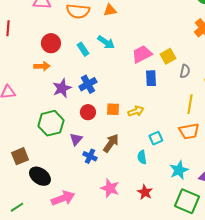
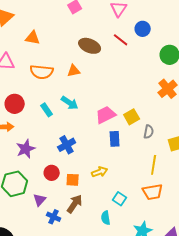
blue cross: (88, 84) -> (67, 145), moved
orange square: (113, 109) -> (73, 180), moved
cyan square: (156, 138) -> (120, 199), turned -32

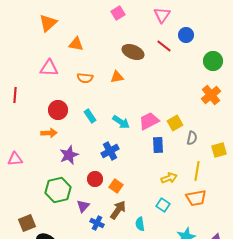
orange semicircle: (42, 72) -> (85, 78), size x0.7
cyan arrow: (70, 103) -> (121, 122), moved
yellow arrow: (100, 172) -> (169, 178), moved
orange square: (73, 180) -> (116, 186), turned 32
cyan semicircle: (106, 218) -> (140, 224), moved

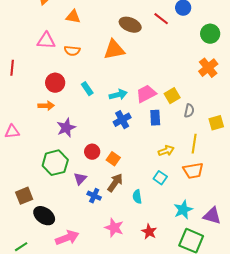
orange triangle: (117, 77) -> (114, 50), size x1.6
orange semicircle: (85, 78) -> (72, 51), moved
cyan arrow: (121, 122) -> (118, 95), turned -48
blue cross: (110, 151) -> (122, 120), moved

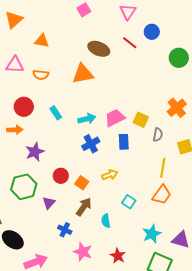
orange cross: (208, 68) -> (177, 108), moved
yellow square: (172, 96) -> (141, 120), turned -35
yellow arrow: (166, 151) -> (110, 175), moved
orange trapezoid: (193, 171) -> (162, 195), turned -45
blue cross: (94, 196) -> (65, 230), moved

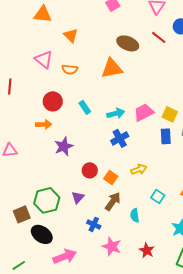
orange triangle: (14, 20) -> (43, 14), turned 48
orange triangle: (42, 41) -> (71, 35), turned 35
pink triangle: (15, 65) -> (44, 59), turned 36
blue rectangle: (124, 142) -> (166, 136), moved
green hexagon: (24, 187) -> (47, 200), moved

